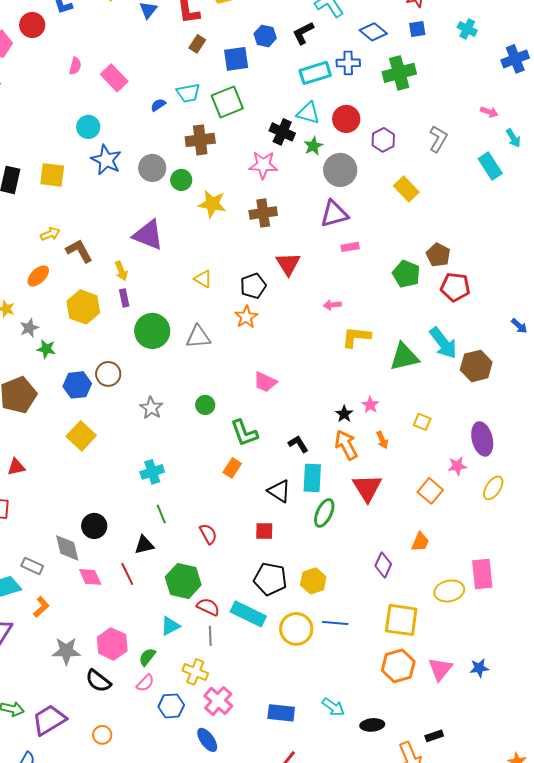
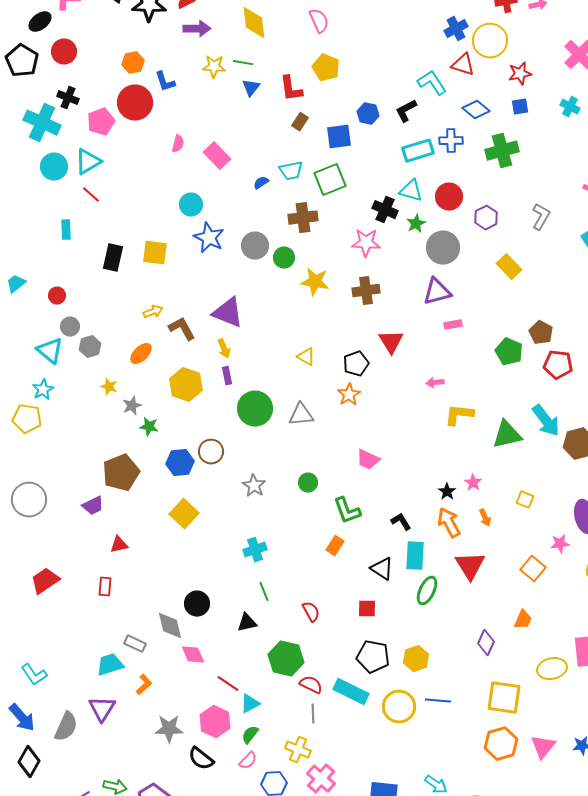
red circle: (32, 25) -> (135, 103), size x1.4
purple triangle: (148, 235) -> (228, 313), moved
red line: (127, 574) -> (228, 684), moved, turned -30
cyan triangle: (170, 626) -> (250, 704), moved

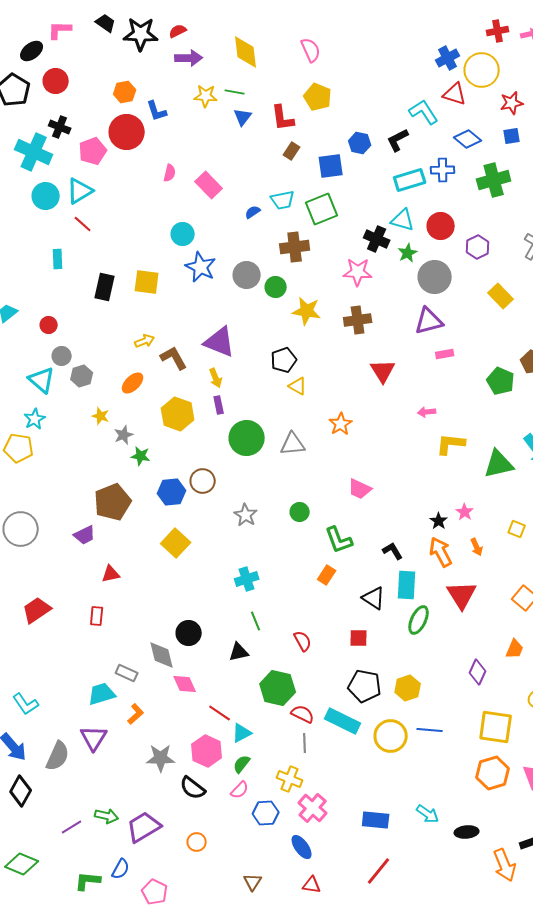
black pentagon: (356, 364) -> (284, 360), moved

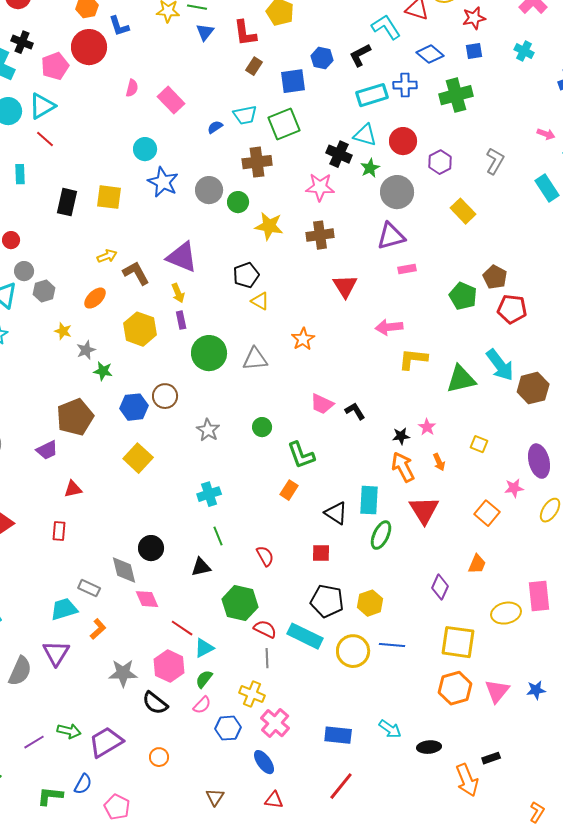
pink arrow: (427, 412) -> (389, 327), size x1.5
black star: (439, 521) -> (401, 436), turned 30
black L-shape: (393, 551) -> (355, 411), moved

